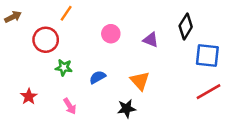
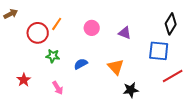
orange line: (66, 13) -> (57, 24), moved
black diamond: (186, 26) -> (171, 24), moved
blue square: (207, 55) -> (159, 51), moved
black star: (127, 109) -> (131, 90), moved

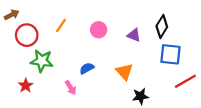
black diamond: (171, 24) -> (162, 27), moved
red circle: (38, 33) -> (27, 35), moved
green star: (53, 56) -> (42, 61), moved, size x1.5
pink arrow: (58, 88) -> (71, 88), moved

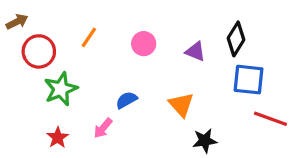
green star: (42, 61) -> (61, 89), turned -30
red line: (185, 81) -> (270, 119), turned 50
red star: (26, 86) -> (58, 138), moved
pink arrow: (71, 88) -> (103, 128), turned 72

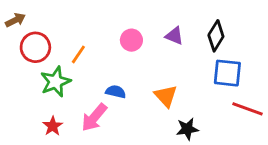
orange line: (89, 37) -> (78, 54), moved
purple triangle: (195, 51) -> (174, 36), moved
blue semicircle: (126, 100) -> (116, 92), turned 42
pink arrow: (103, 128) -> (94, 117), size x1.5

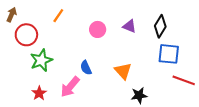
brown arrow: (15, 20) -> (12, 15), turned -40
orange line: (78, 54) -> (58, 16), moved
blue semicircle: (116, 92) -> (86, 68), turned -128

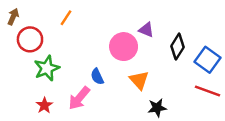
black diamond: (160, 26) -> (178, 47), moved
pink circle: (98, 29) -> (124, 47), moved, size x1.5
blue square: (169, 54) -> (207, 60), moved, turned 30

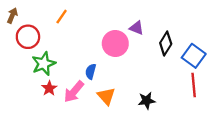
blue semicircle: (97, 77) -> (91, 71), turned 40
orange triangle: (139, 80) -> (106, 96), moved
red line: (207, 91) -> (194, 85), turned 65
red star: (44, 105) -> (49, 88), moved

